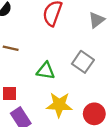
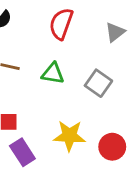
green triangle: (46, 71) -> (53, 74), moved

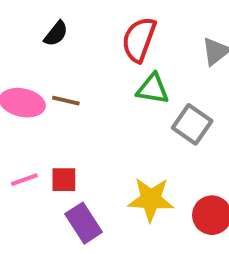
green triangle: (53, 74) -> (153, 89), moved

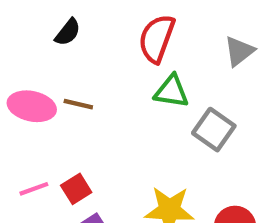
red square: (64, 180) -> (76, 189), turned -32

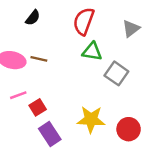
pink line: (34, 189) -> (18, 95), moved

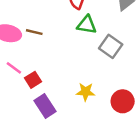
pink line: (18, 95) -> (14, 68), turned 56
yellow star: (91, 119) -> (86, 92), size x0.7

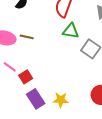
yellow star: (86, 92) -> (61, 100), moved

